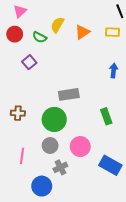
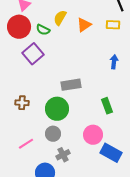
red circle: (15, 34) -> (19, 27), size x1.5
purple square: (29, 62) -> (33, 54), size x1.5
pink circle: (80, 147) -> (93, 135), moved
pink line: (22, 156) -> (26, 144), turned 49

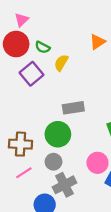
yellow semicircle: (60, 18) -> (61, 63), moved
orange triangle: (84, 25) -> (97, 42), moved
brown cross: (22, 103) -> (20, 144), moved, size x1.5
gray cross: (63, 155) -> (64, 185), size x1.5

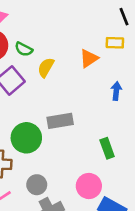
orange triangle: (97, 42) -> (89, 58), moved
green circle: (58, 134) -> (26, 138), moved

